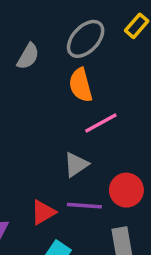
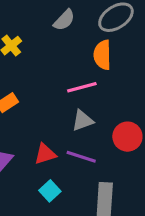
pink line: (101, 123) -> (82, 87), moved
red circle: (126, 190) -> (127, 137), moved

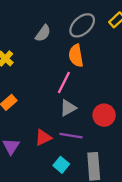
pink line: (82, 87) -> (64, 83), turned -40
cyan square: (50, 191) -> (61, 165), moved

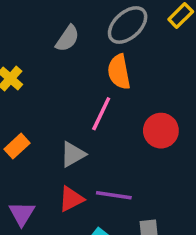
gray triangle: (68, 108) -> (73, 154), moved
red circle: (104, 115) -> (161, 131), moved

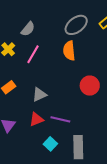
gray semicircle: (67, 38) -> (28, 29), moved
pink line: (101, 114) -> (33, 54), moved

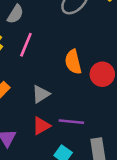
orange semicircle: (69, 51) -> (73, 62), moved

